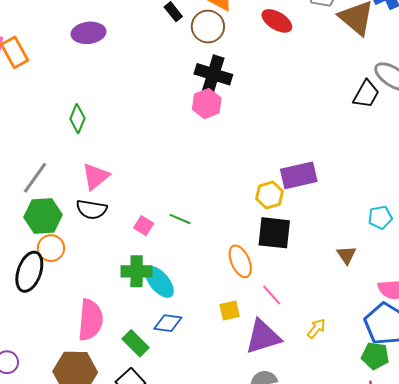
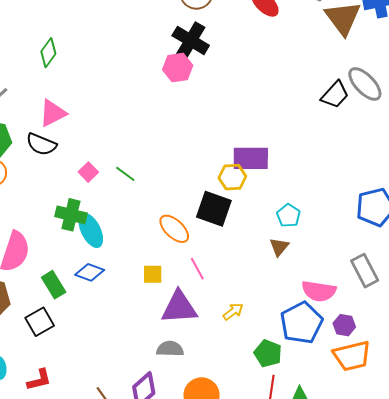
yellow hexagon: (269, 195) -> (232, 177), moved
cyan pentagon: (380, 217) -> (289, 216), moved, turned 30
orange ellipse: (240, 261) -> (174, 229), turned -36
green pentagon: (375, 356) -> (268, 353), moved

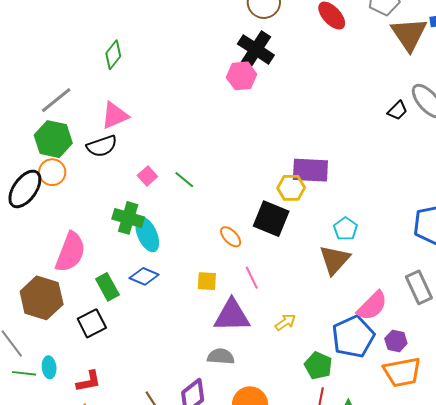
black trapezoid: (335, 95) -> (397, 110), size x0.7
black semicircle: (41, 144) -> (102, 146), turned -44
orange ellipse: (174, 229) -> (231, 237), size x0.7
brown triangle: (279, 247) -> (335, 260), size x1.6
pink semicircle: (319, 291) -> (372, 306), turned -56

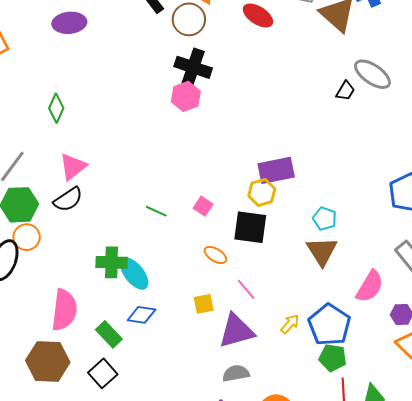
pink square: (147, 176) -> (203, 206), moved
blue pentagon: (353, 337) -> (329, 325), moved

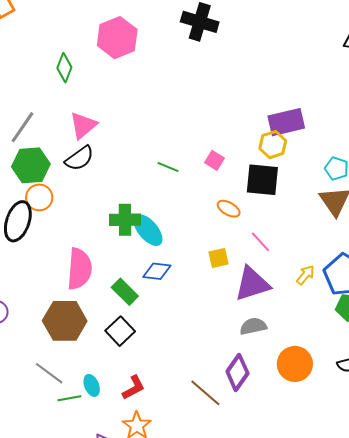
pink hexagon: (186, 96) -> (117, 38), moved, size x1.4

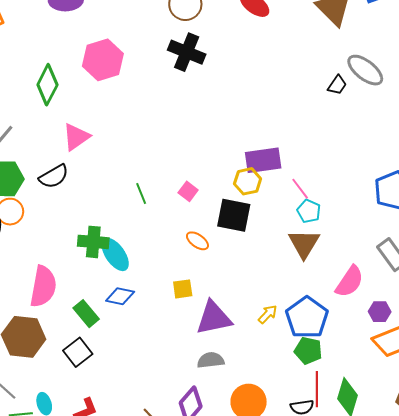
green diamond: (64, 68) -> (47, 85), size x1.4
pink triangle: (83, 125) -> (76, 137), moved
green line: (168, 167) -> (141, 194), turned 40
pink line: (260, 242) -> (300, 189), moved

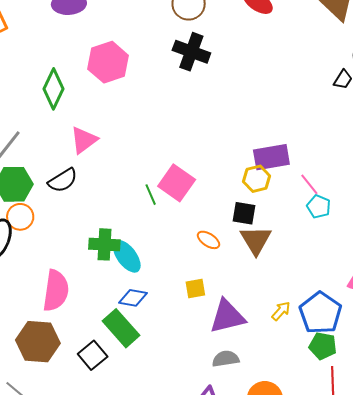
pink square: (188, 191) -> (177, 183), moved, size x1.8
black square: (234, 215) -> (244, 213), size x0.7
brown triangle: (304, 244) -> (256, 240), moved
green rectangle: (86, 314) -> (121, 328), moved, size x1.4

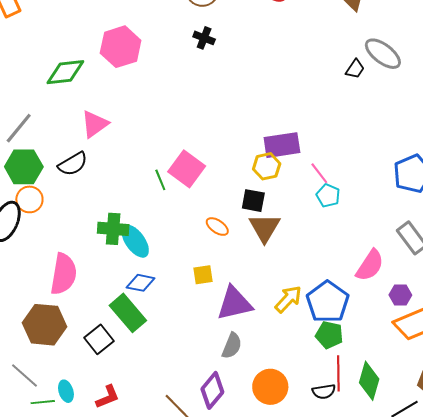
black cross: (191, 52) -> (204, 38), size x0.6
green diamond: (53, 89) -> (65, 72), turned 57
yellow arrow: (281, 311) -> (288, 299), size x1.4
gray semicircle: (226, 359) -> (232, 346), turned 120

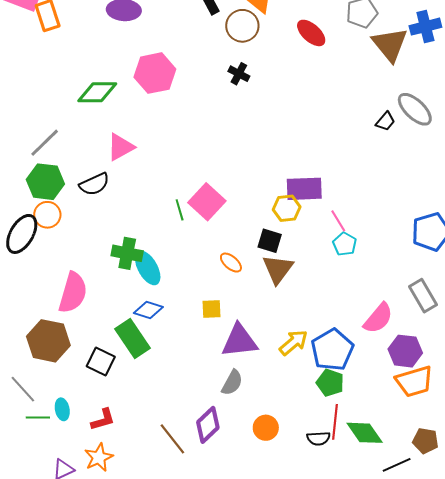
purple hexagon: (400, 295) -> (405, 351), size x1.5
black square: (99, 339) -> (101, 362), turned -32
green diamond: (369, 381) -> (365, 433), turned -57
orange circle: (270, 387) -> (266, 428), size x0.7

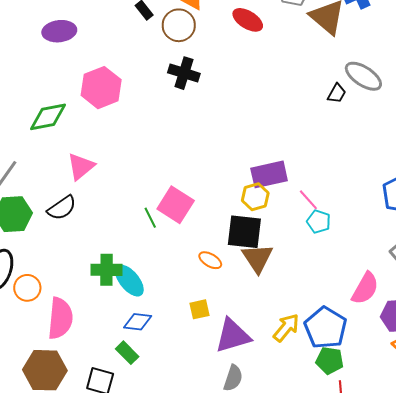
black cross: (239, 74) -> (184, 73), size x1.4
orange circle: (47, 215) -> (27, 288), moved
black square: (270, 241) -> (244, 232), size x1.5
green rectangle: (132, 338) -> (127, 353), size x0.6

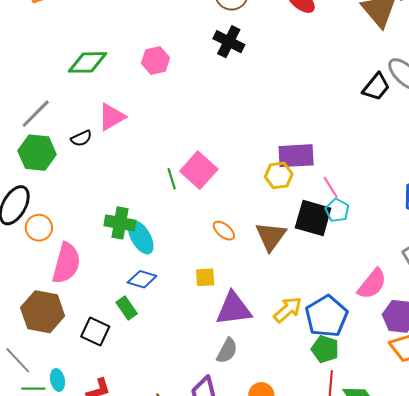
pink hexagon: (101, 88) -> (156, 60), moved, size x0.7
black trapezoid: (337, 93) -> (376, 87), size x1.4
black semicircle: (62, 208) -> (81, 138), moved, size x0.7
black square: (244, 232) -> (313, 218), moved

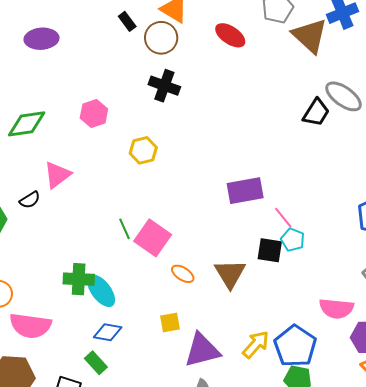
pink square: (199, 170) -> (153, 238), moved
yellow hexagon: (279, 175) -> (143, 150), moved
black square: (313, 218) -> (270, 250), size x0.7
pink semicircle: (66, 263) -> (30, 326), turned 90
pink semicircle: (372, 284) -> (336, 308), turned 64

